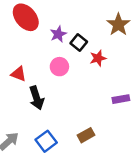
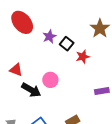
pink circle: (59, 67) -> (50, 80), moved
black arrow: (37, 98) -> (31, 90), turned -42

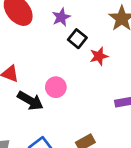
purple star: (49, 36) -> (61, 17), moved

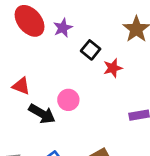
purple star: (61, 17) -> (63, 28), moved

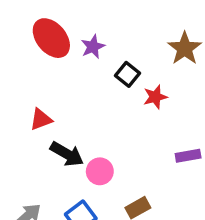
red triangle: (21, 86) -> (41, 119), turned -42
pink circle: (68, 100) -> (100, 171), moved

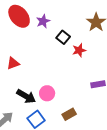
black arrow: (67, 154) -> (26, 96), moved

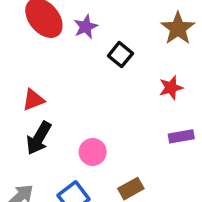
red star: (79, 50) -> (171, 88), moved
black arrow: (26, 96) -> (39, 138), moved, turned 90

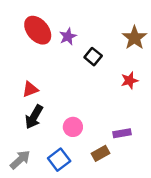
purple rectangle: (181, 136) -> (122, 133), moved

